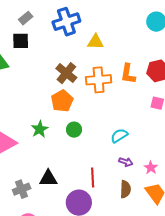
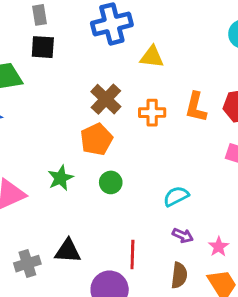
gray rectangle: (26, 18) -> (39, 15), moved, turned -64
orange cross: (99, 80) -> (152, 113), size x0.7

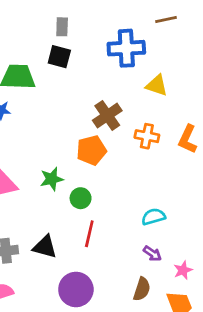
green circle: (111, 182) -> (81, 198), moved
red line: (132, 255) -> (89, 234), moved

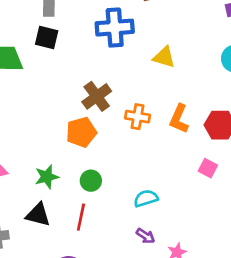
yellow triangle: (157, 85) -> (164, 57), moved
green star: (52, 179) -> (47, 177), moved
green circle: (81, 198) -> (91, 181), moved
black triangle: (45, 247) -> (38, 215), moved

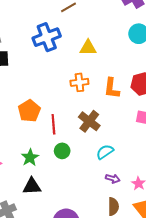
brown cross: (97, 96) -> (89, 121), moved
orange cross: (137, 117) -> (79, 82), moved
orange pentagon: (81, 132) -> (29, 111), moved
red line: (81, 217) -> (53, 124), moved

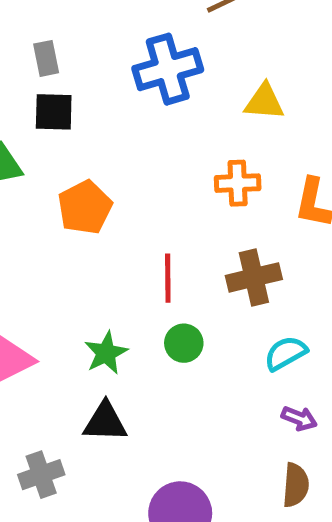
orange pentagon: (29, 111) -> (85, 207), moved
brown cross: (89, 121) -> (254, 277), turned 35

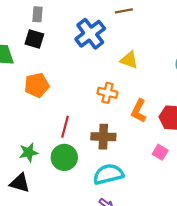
blue cross: (168, 69) -> (90, 34), turned -36
green circle: (184, 343) -> (64, 157), size x1.5
cyan semicircle: (286, 353) -> (108, 174), size x1.5

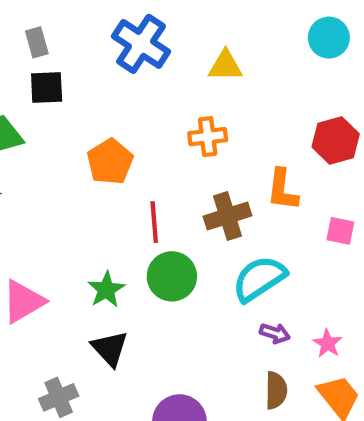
orange pentagon: (37, 85) -> (110, 162), moved
orange L-shape: (139, 111) -> (282, 190), moved
pink square: (160, 152) -> (340, 231), moved
black triangle: (20, 183) -> (110, 348), turned 50

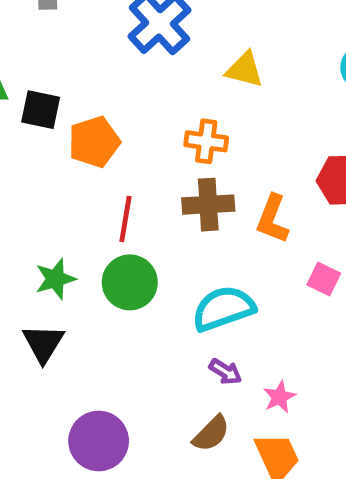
black square: (47, 87) -> (41, 110), moved
brown cross: (227, 216) -> (208, 205), moved
brown semicircle: (276, 390) -> (211, 434), turned 30

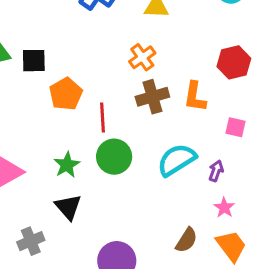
orange cross: (206, 141) -> (142, 57), turned -30
orange pentagon: (94, 142) -> (66, 94), moved
purple arrow: (225, 372) -> (216, 171), moved, turned -90

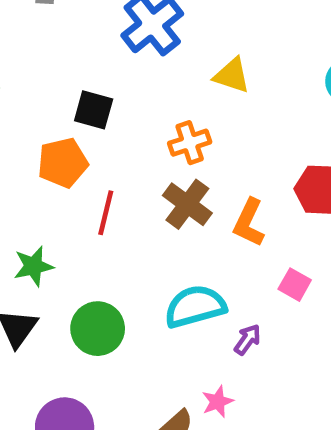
black square: (34, 61) -> (94, 110), moved
brown cross: (152, 97) -> (187, 204), turned 36
green circle: (114, 157) -> (98, 329), moved
pink star: (224, 208) -> (218, 402), moved

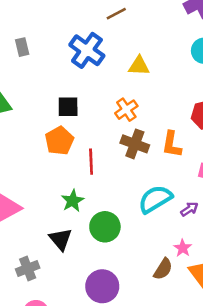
green star: (33, 266) -> (73, 201), moved
purple arrow: (247, 339) -> (189, 209), turned 36

